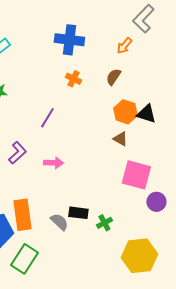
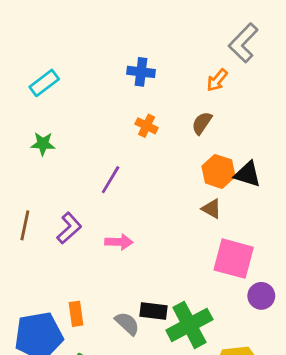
blue cross: (69, 40) -> (141, 72), size x0.7
orange rectangle: (22, 215) -> (76, 314), size x0.6
green cross: (104, 223) -> (189, 325), size x2.0

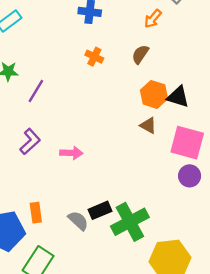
purple line: (111, 180) -> (36, 91), moved
pink square: (234, 259) -> (187, 143), moved
purple circle: (261, 296) -> (190, 176), moved
black rectangle: (153, 311) -> (100, 210), turned -30

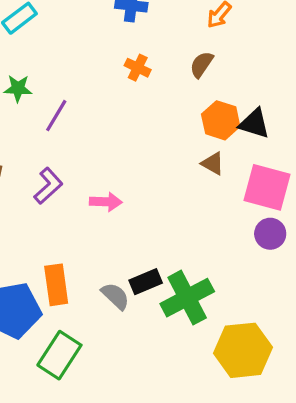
orange rectangle: (36, 213) -> (56, 285), size x1.4

